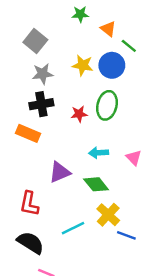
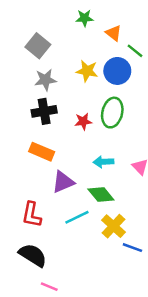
orange rectangle: (28, 133) -> (42, 152), moved
cyan line: (73, 228) -> (77, 217), moved

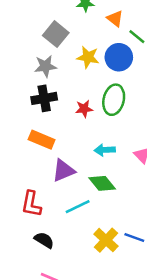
gray square: (38, 46) -> (56, 34), moved
yellow cross: (114, 226) -> (106, 240), moved
black semicircle: (33, 255) -> (44, 240), moved, size x0.7

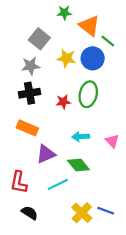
orange triangle: (115, 19) -> (89, 26), size x1.5

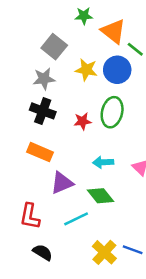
black cross: (30, 93) -> (43, 111), turned 30

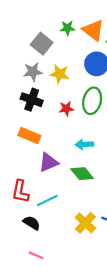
green star: (84, 16) -> (67, 28), moved
yellow star: (86, 70) -> (60, 74), moved
cyan line: (76, 219) -> (47, 200), moved

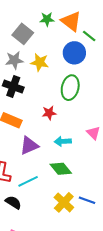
red star: (66, 109) -> (49, 113), moved
cyan arrow: (84, 144) -> (63, 141), moved
green diamond: (82, 174) -> (61, 169), moved

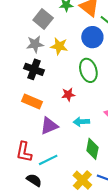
green ellipse: (70, 88) -> (88, 70), turned -30
green diamond: (61, 169) -> (92, 149), moved, turned 50

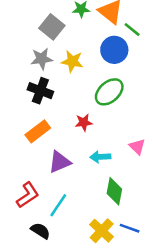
green ellipse: (88, 70) -> (109, 92), turned 65
orange rectangle: (32, 102) -> (38, 131), turned -60
red L-shape: (24, 152) -> (28, 195), turned -135
cyan line: (48, 160) -> (58, 205), turned -30

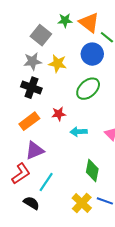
red star: (84, 122) -> (59, 114), moved
cyan arrow: (100, 157) -> (79, 132), moved
purple triangle: (60, 162) -> (35, 151), moved

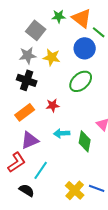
cyan arrow: (79, 132) -> (62, 133), moved
green diamond: (92, 170) -> (85, 141), moved

